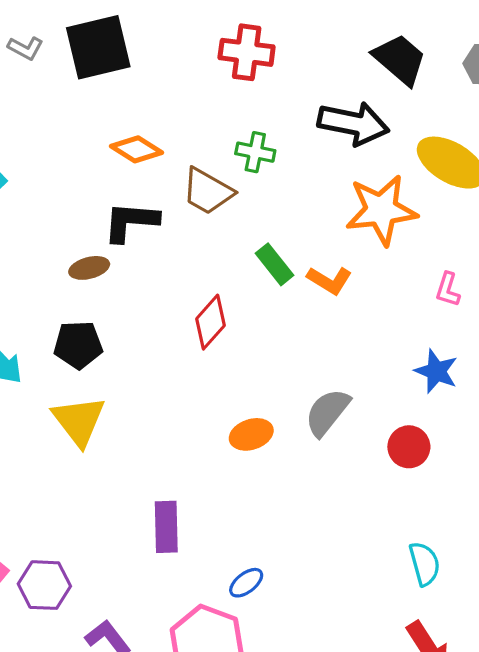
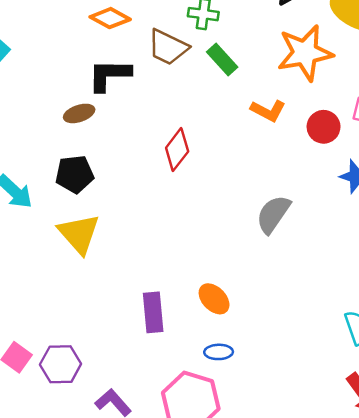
green rectangle: (275, 264) -> (222, 60), moved
orange ellipse: (251, 434) -> (214, 299), moved, turned 68
red circle: (409, 447) -> (324, 127), moved
blue ellipse: (246, 583) -> (219, 352), turned 40

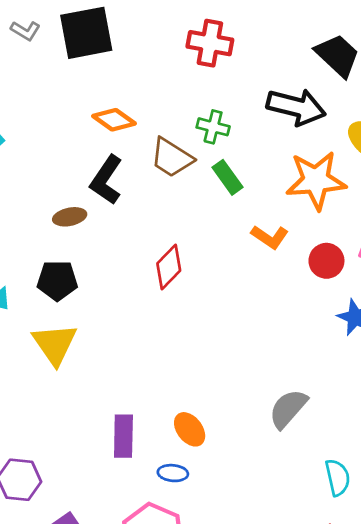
black L-shape: (109, 75) -> (106, 180), turned -63
gray semicircle: (273, 214) -> (288, 409), moved
blue ellipse: (219, 352) -> (173, 473), moved

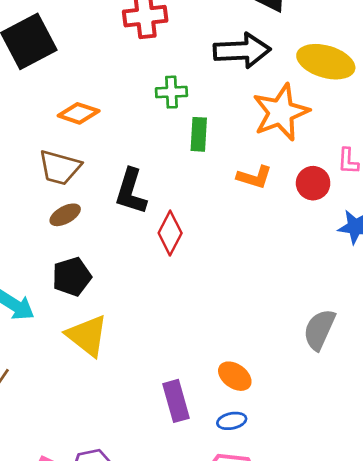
brown trapezoid: (172, 158) -> (60, 167), moved
green rectangle: (227, 177) -> (199, 134), turned 56
black L-shape: (106, 180) -> (131, 192), moved

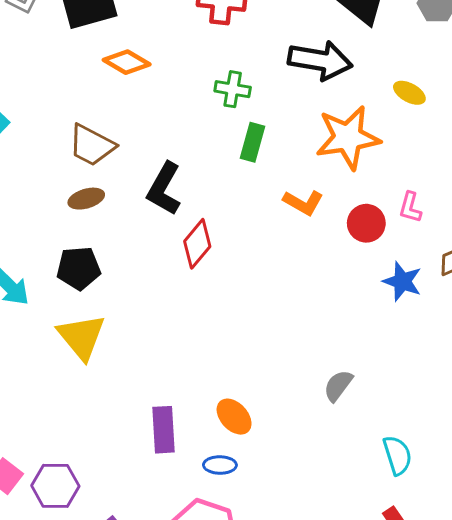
yellow ellipse: (326, 62) -> (409, 93), size x0.5
orange diamond: (79, 113) -> (127, 62), moved
gray semicircle: (319, 330) -> (338, 386), size x0.7

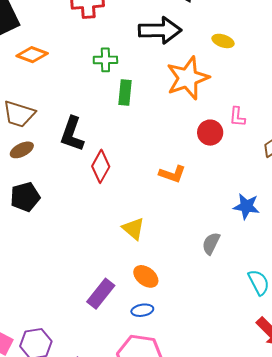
orange L-shape: (303, 202) -> (172, 174), moved
blue star: (402, 281) -> (246, 206), moved
yellow triangle: (81, 337) -> (133, 229), moved, size x0.7
purple rectangle: (164, 430) -> (101, 294), turned 52

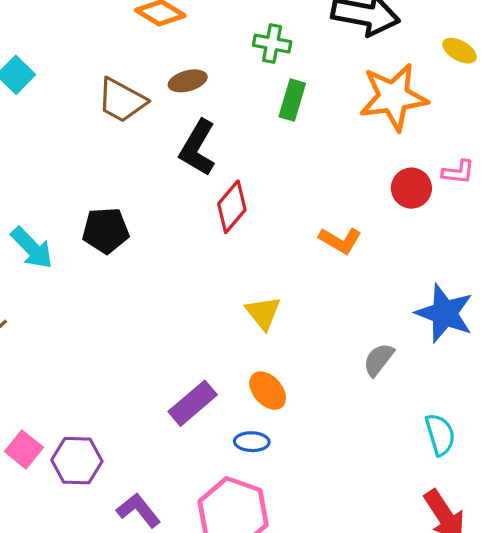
pink L-shape: (237, 117) -> (458, 172), turned -100
brown ellipse: (22, 150) -> (188, 81), moved
blue star: (246, 206) -> (445, 313), size x1.4

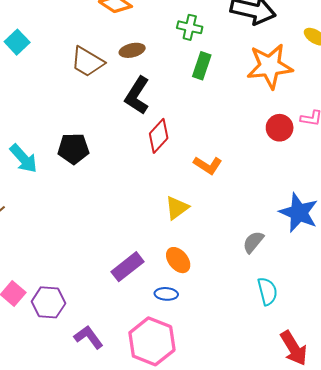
orange L-shape: (340, 240) -> (208, 165), moved
yellow triangle: (263, 313) -> (177, 208), turned 30
cyan semicircle: (440, 435) -> (267, 291), moved

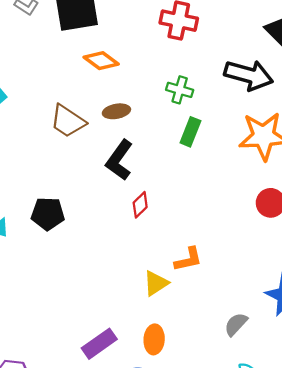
red diamond: (159, 136) -> (140, 205), size x0.7
orange L-shape: (208, 165) -> (188, 259), moved, turned -48
orange ellipse: (178, 260) -> (154, 339), turned 40

